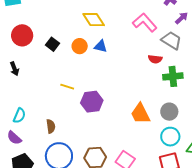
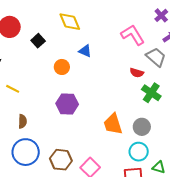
yellow diamond: (94, 20) -> (70, 22), moved
orange circle: (80, 46) -> (62, 67), moved
green cross: (173, 76) -> (151, 93), turned 30
yellow line: (67, 87) -> (13, 89), moved

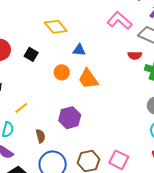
yellow line: (13, 89) -> (21, 108), turned -48
purple hexagon: (67, 104) -> (70, 118), moved
orange trapezoid: (113, 124) -> (88, 79), moved

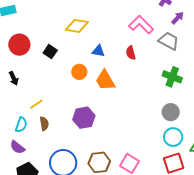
yellow diamond: (56, 27) -> (77, 26), turned -45
red semicircle: (135, 55) -> (131, 53), moved, turned 72
brown semicircle: (40, 136) -> (44, 124), moved

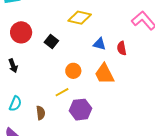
red semicircle: (131, 53) -> (122, 48), moved
orange circle: (79, 72) -> (73, 71), moved
yellow line: (36, 104) -> (62, 92), moved
cyan semicircle: (21, 125) -> (15, 104), moved

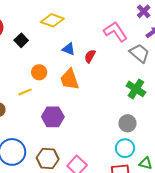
red semicircle: (122, 48) -> (90, 56), turned 32
purple hexagon: (81, 110) -> (53, 117), moved

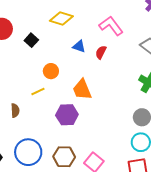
pink L-shape: (116, 32) -> (111, 26), moved
orange trapezoid: (70, 79) -> (82, 90), moved

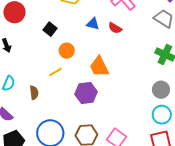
black square: (31, 40) -> (50, 29), moved
red semicircle: (101, 52) -> (115, 28), turned -80

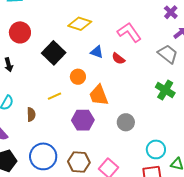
black square: (50, 29) -> (54, 53), size x1.6
orange circle: (67, 51) -> (78, 77), moved
gray circle: (161, 90) -> (126, 122), moved

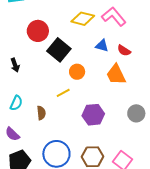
red circle: (20, 32) -> (38, 31), moved
pink L-shape: (129, 32) -> (114, 17), moved
orange circle: (78, 77) -> (77, 72), moved
orange trapezoid: (99, 95) -> (116, 75), moved

